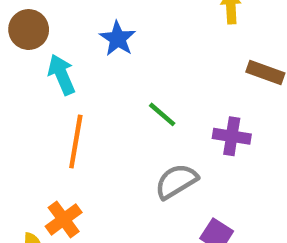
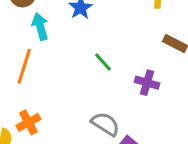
orange line: (76, 141) -> (24, 66), moved
gray semicircle: (176, 181) -> (105, 124), moved, turned 56

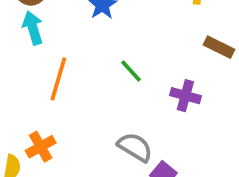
cyan arrow: (40, 26) -> (33, 28), moved
orange line: (24, 66) -> (58, 79), moved

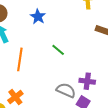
purple cross: (185, 96) -> (87, 81), moved

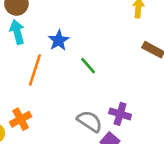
blue star: (38, 17) -> (59, 40), moved

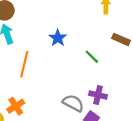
blue star: (59, 40) -> (58, 38), moved
green line: (88, 66) -> (92, 57), moved

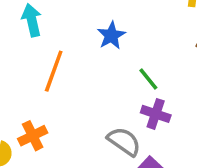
green line: (92, 57) -> (148, 79), moved
purple cross: (98, 95) -> (156, 114), moved

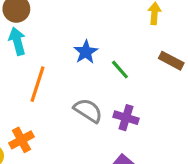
green line: (148, 79) -> (120, 70), moved
gray semicircle: (124, 141) -> (88, 111), moved

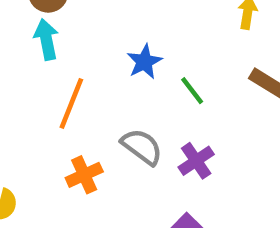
purple cross: (126, 118) -> (196, 161), turned 35
orange cross: (21, 140) -> (84, 175), moved

